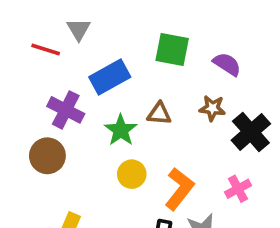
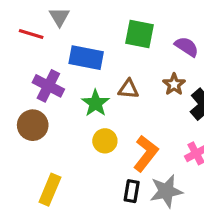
blue rectangle: (110, 77) -> (86, 58), turned 40
brown star: (212, 108) -> (174, 84), turned 30

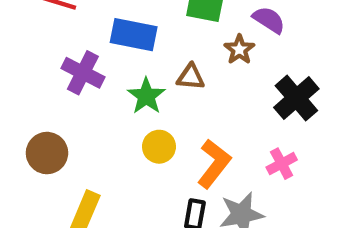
brown star: (174, 84) -> (239, 49), moved
brown circle: (33, 125) -> (47, 153), moved

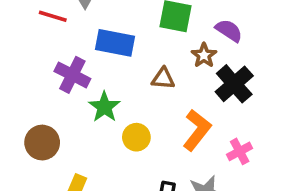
green star: (146, 96) -> (104, 107), moved
black cross: (296, 98) -> (234, 84), moved
orange L-shape: (214, 164) -> (197, 130), moved

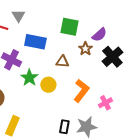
purple semicircle: (229, 30) -> (99, 35), turned 105
black cross: (234, 84) -> (112, 57), moved
yellow circle: (136, 137) -> (48, 85), moved

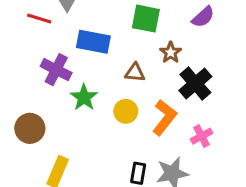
purple semicircle: (99, 35) -> (203, 17), moved
black cross: (112, 57) -> (195, 83), moved
yellow circle: (48, 85) -> (126, 111), moved

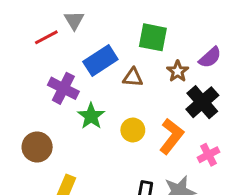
purple semicircle: (203, 17) -> (210, 57), moved
red line: (39, 19) -> (46, 37), turned -45
blue rectangle: (93, 42) -> (100, 60), turned -44
brown triangle: (135, 73) -> (133, 77), moved

